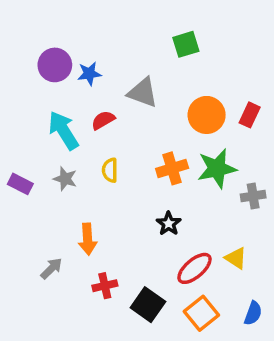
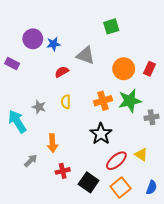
cyan arrow: (63, 130) -> (17, 121), moved
purple rectangle: (20, 184) -> (12, 64), moved
black star: (169, 224) -> (101, 134), size x1.5

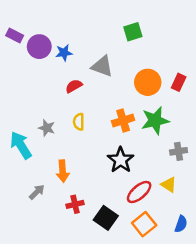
purple rectangle: (12, 64) -> (15, 35), moved
gray cross: (152, 117) -> (179, 151), moved

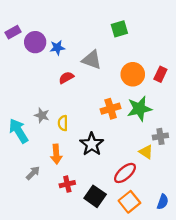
purple rectangle: (15, 35) -> (13, 32), turned -56
yellow semicircle: (79, 122) -> (63, 123), moved
black star: (121, 160) -> (92, 144), moved
yellow triangle: (169, 185) -> (146, 152), moved

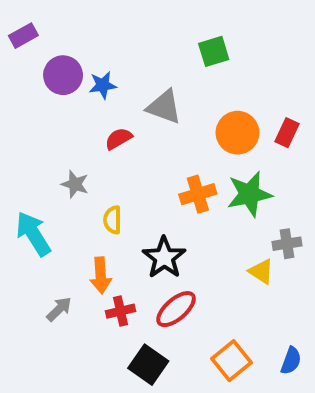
purple rectangle: (13, 32) -> (23, 36), moved
gray star: (42, 115) -> (75, 184), moved
red ellipse: (125, 173) -> (176, 309), moved
red cross: (67, 184) -> (121, 311), moved
black square: (95, 196) -> (148, 365), moved

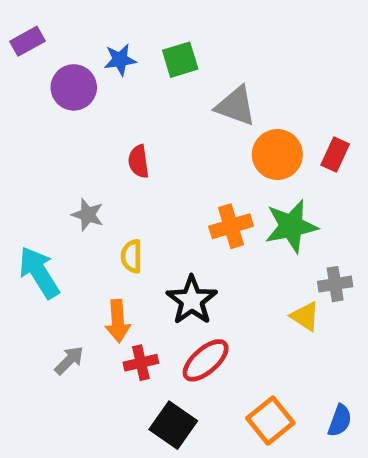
green square: (214, 51) -> (180, 60), moved
blue star: (103, 85) -> (120, 60), moved
gray triangle: (164, 107) -> (236, 106), moved
red semicircle: (119, 139) -> (139, 161), turned -68

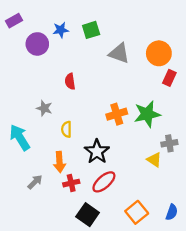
orange circle: (277, 155) -> (159, 53), moved

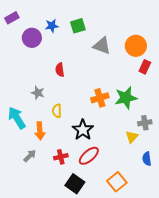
yellow triangle: (154, 160) -> (132, 137), turned 40
orange arrow: (60, 162) -> (40, 131), moved
blue semicircle: (172, 212) -> (147, 159), moved, turned 152

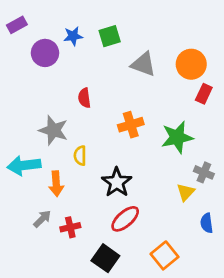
gray star: (38, 93) -> (53, 130), size x1.5
orange cross: (100, 98) -> (131, 125), moved
cyan arrow: (17, 118) -> (24, 165), turned -65
gray cross: (145, 123) -> (204, 172), turned 32
red cross: (61, 157) -> (70, 227), moved

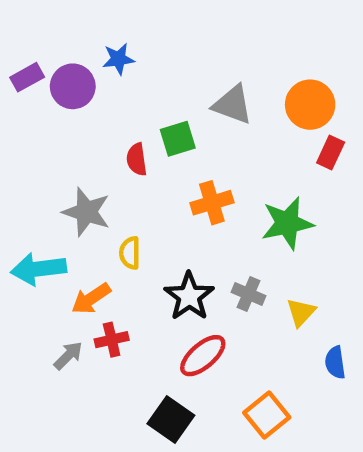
purple rectangle: (17, 25) -> (27, 77), moved
green square: (110, 36) -> (178, 139), moved
gray cross: (204, 172) -> (248, 294), moved
orange arrow: (56, 184) -> (91, 299), turned 60
red cross: (70, 227) -> (112, 340), moved

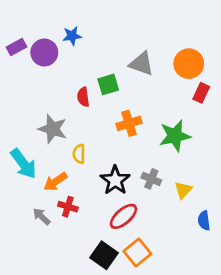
cyan arrow: (39, 269) -> (23, 164), turned -120
red cross: (112, 340) -> (68, 207), turned 30
gray arrow: (68, 356) -> (42, 216), turned -90
orange square: (267, 415) -> (137, 252), moved

